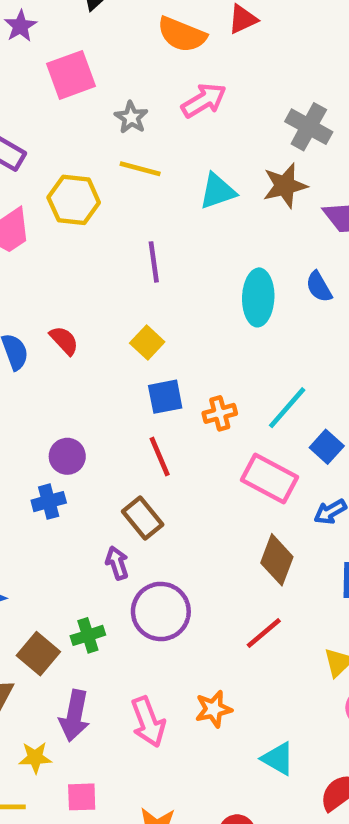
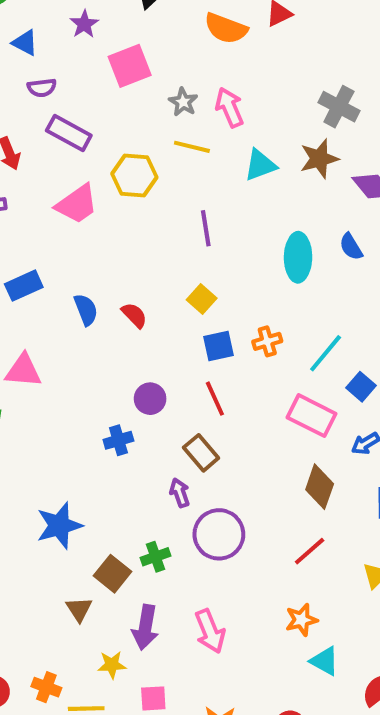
pink arrow: (204, 100) -> (230, 107), moved, turned -81
red semicircle: (64, 340) -> (134, 315), moved
orange cross: (220, 413) -> (267, 341), moved
purple circle: (67, 456) -> (150, 399), moved
orange star: (214, 709) -> (301, 620), moved

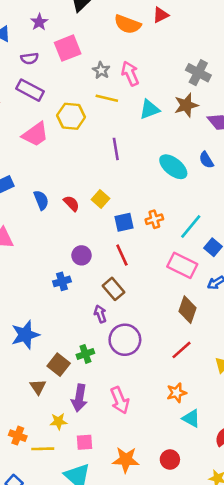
purple semicircle: (42, 88) -> (30, 58), moved
cyan ellipse: (298, 257) -> (173, 167), turned -52
yellow square: (202, 299) -> (101, 199), moved

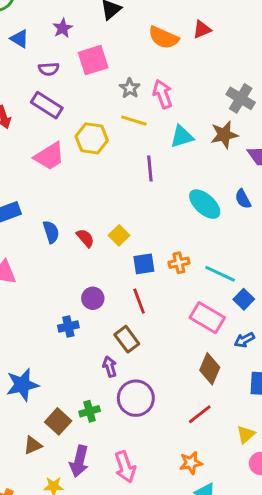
purple line: (116, 149) -> (150, 168), moved
cyan line: (191, 226) -> (220, 274), turned 72
brown triangle: (38, 387) -> (33, 445), turned 36

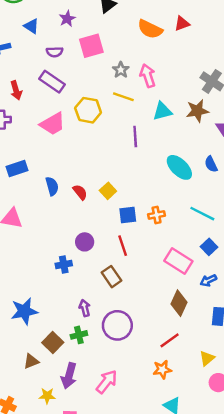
cyan line: (220, 274) -> (202, 214), moved
purple arrow: (110, 367) -> (85, 308), moved
orange star: (191, 463) -> (162, 369), moved
pink arrow: (125, 467) -> (107, 382), turned -125

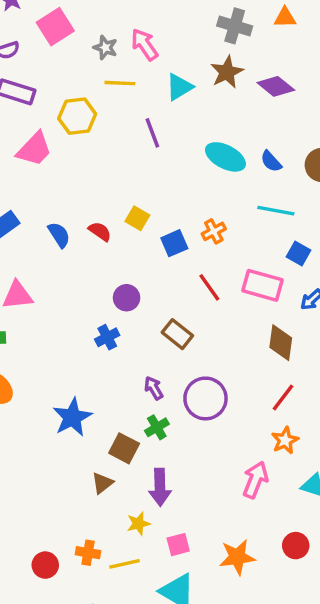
blue semicircle: (211, 164) -> (271, 161), moved
red line: (123, 246) -> (209, 287), moved
pink arrow: (107, 382) -> (255, 480), moved

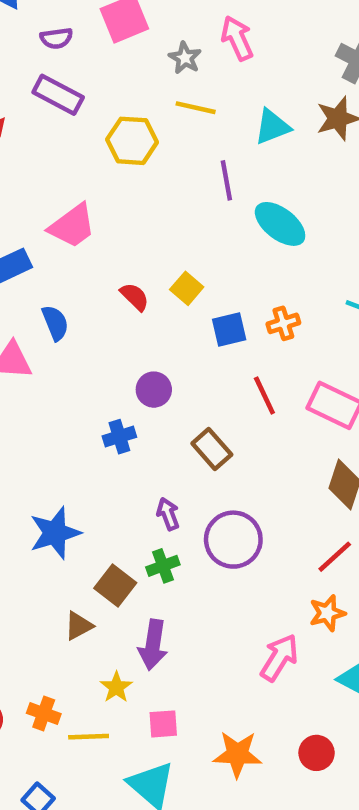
pink arrow: (145, 44) -> (237, 38), moved
pink trapezoid: (34, 149) -> (72, 226), moved
cyan ellipse: (225, 157) -> (280, 224), moved
blue semicircle: (59, 235) -> (55, 323), moved
yellow star: (138, 524) -> (116, 687), turned -30

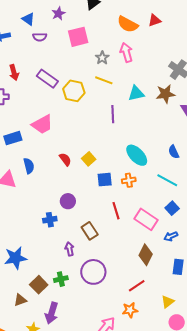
purple semicircle: (56, 38) -> (40, 37), moved
purple rectangle: (58, 95) -> (47, 79), moved
cyan ellipse: (280, 224) -> (137, 155), moved
purple arrow: (168, 514) -> (70, 249), moved

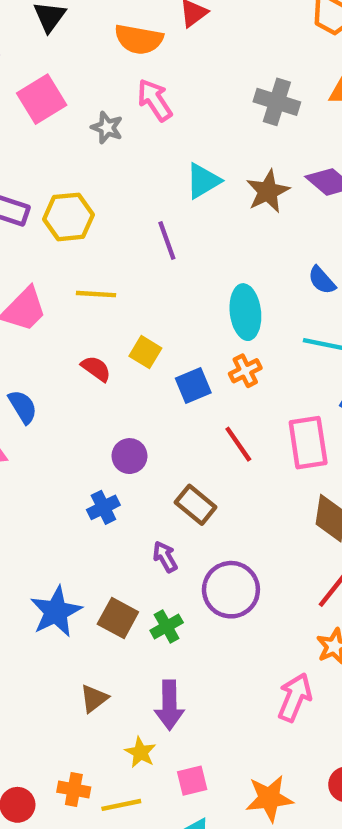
yellow line: (104, 80) -> (96, 294), moved
brown star: (165, 94) -> (268, 191), moved
cyan ellipse: (137, 155) -> (245, 312), turned 55
pink rectangle: (146, 219) -> (308, 443), turned 65
brown square: (39, 285) -> (118, 618), moved

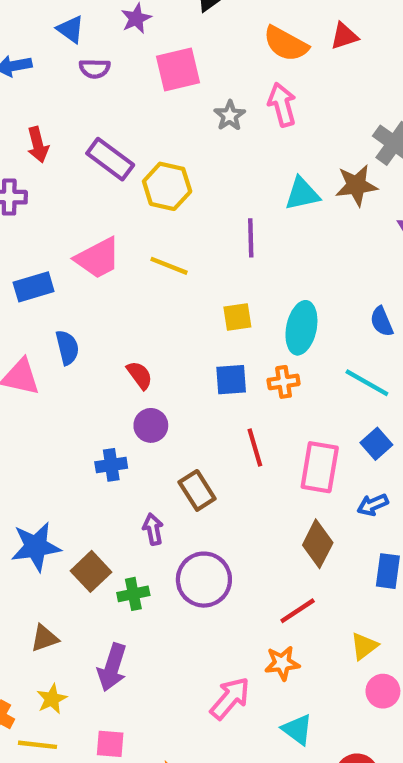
brown star: (268, 191) -> (356, 185), moved
yellow square: (145, 352) -> (237, 317), moved, turned 32
red semicircle: (96, 369) -> (140, 375), moved
yellow star: (140, 752) -> (52, 699), moved

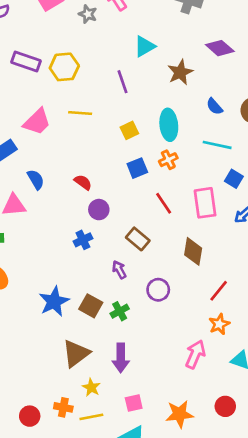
brown star: (356, 185) -> (180, 72), moved
brown diamond: (318, 544) -> (193, 251), moved
purple circle: (204, 580) -> (158, 290), size x0.7
brown triangle: (44, 638) -> (76, 353), size x1.6

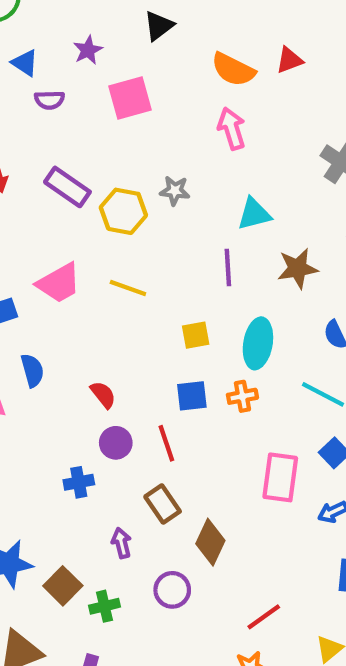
gray star: (88, 14) -> (175, 191), moved, turned -30
purple line: (123, 82) -> (228, 268), moved
red line: (164, 203) -> (166, 443), moved
brown diamond: (193, 251) -> (210, 542), moved

